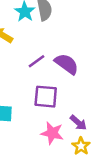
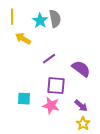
purple semicircle: (67, 64) -> (81, 69), moved
pink star: (52, 133) -> (51, 106), moved

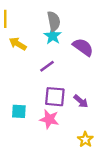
cyan star: (40, 21) -> (53, 36), moved
purple semicircle: (81, 69) -> (83, 47), moved
purple arrow: (81, 106) -> (81, 101), moved

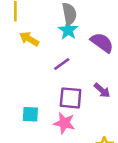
purple arrow: (81, 101) -> (102, 90), moved

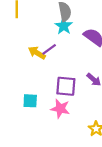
yellow arrow: (29, 39) -> (37, 53), moved
purple line: (62, 64) -> (49, 49), moved

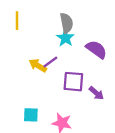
purple square: (66, 86) -> (73, 82), moved

